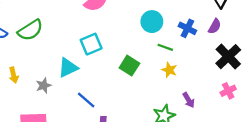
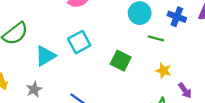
cyan triangle: (68, 68) -> (45, 56), moved
yellow star: (169, 70) -> (163, 71), moved

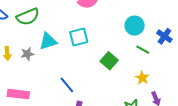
gray star: (34, 89) -> (27, 54), moved

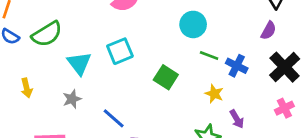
blue cross: (164, 36) -> (237, 66), moved
cyan triangle: (48, 41) -> (79, 63), turned -42
gray star: (27, 54) -> (72, 99), moved

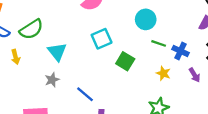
cyan square: (120, 51) -> (102, 39), moved
yellow arrow: (27, 88) -> (16, 57), moved
purple arrow: (237, 119) -> (195, 75), moved

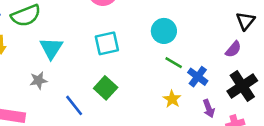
green square: (125, 61) -> (106, 88), moved

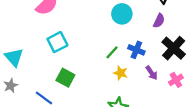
cyan circle: (164, 31) -> (122, 14), moved
green line: (174, 63) -> (112, 52), moved, turned -64

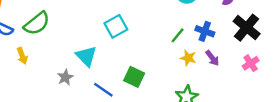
cyan triangle: (14, 57) -> (86, 56), moved
purple arrow: (152, 73) -> (212, 58), moved
green square: (65, 78) -> (134, 77), moved

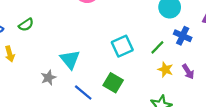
green semicircle: (37, 23) -> (26, 25), size x0.6
cyan square: (116, 26) -> (122, 46), moved
blue cross: (205, 31) -> (183, 36), moved

